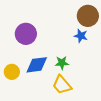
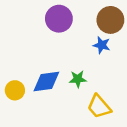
purple circle: (26, 34) -> (59, 19), moved
yellow trapezoid: (62, 85) -> (99, 107), moved

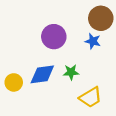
purple circle: (59, 19) -> (54, 37), moved
yellow trapezoid: (99, 107) -> (90, 97), turned -80

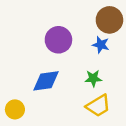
green star: (71, 72) -> (93, 78), moved
yellow circle: (14, 82) -> (15, 109), moved

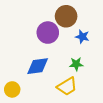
brown circle: (109, 20) -> (66, 16), moved
yellow trapezoid: (98, 106) -> (67, 86), moved

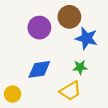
purple circle: (48, 33) -> (39, 28), moved
blue star: (82, 37) -> (87, 38), size x1.5

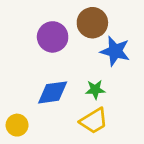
green star: (80, 67) -> (95, 90), moved

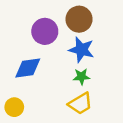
blue star: (115, 51) -> (81, 50), moved
blue diamond: (53, 92) -> (28, 68), moved

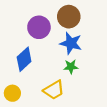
blue diamond: (28, 68) -> (24, 59), turned -35
yellow trapezoid: (80, 103) -> (54, 90), moved

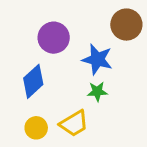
brown circle: (69, 17) -> (126, 25), moved
yellow circle: (12, 93) -> (36, 128), moved

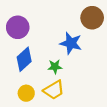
purple circle: (54, 38) -> (18, 27), moved
green star: (97, 91) -> (55, 67), moved

